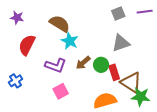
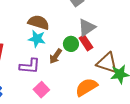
brown semicircle: (60, 24) -> (39, 22), moved
green circle: (101, 65) -> (71, 44), moved
red rectangle: (114, 72) -> (86, 43), moved

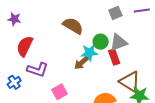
cyan star: (37, 39) -> (89, 53), moved, turned -30
green circle: (71, 44) -> (101, 42), moved
purple L-shape: (30, 66) -> (38, 70), moved

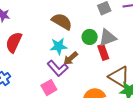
cyan star: (89, 53) -> (59, 46), moved
purple L-shape: (38, 70) -> (58, 68), moved, turned 30

